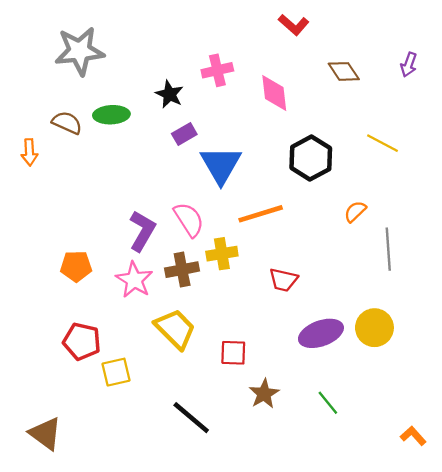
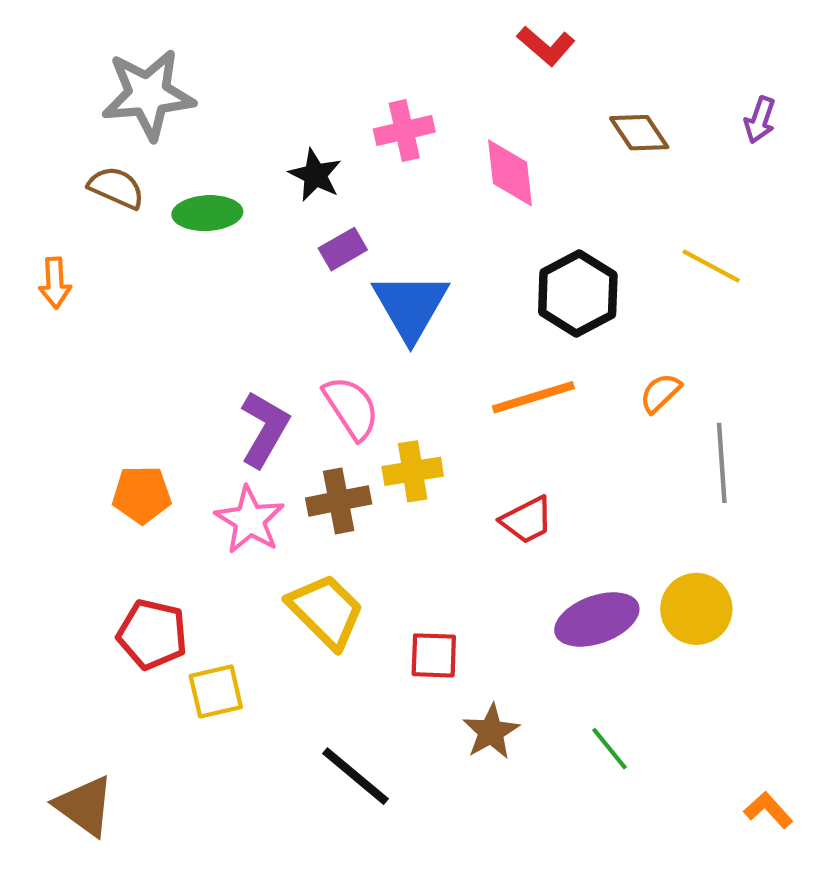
brown semicircle: (67, 123) -> (116, 188), moved
orange line: (261, 214) -> (533, 397), moved
red trapezoid: (283, 280) -> (527, 520), turned -40

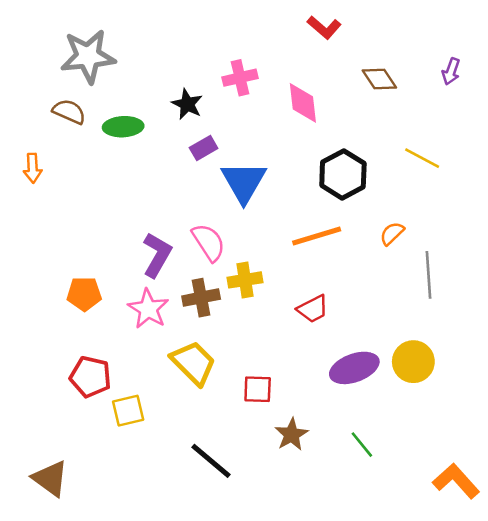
orange L-shape: (768, 810) -> (456, 481), size x1.6

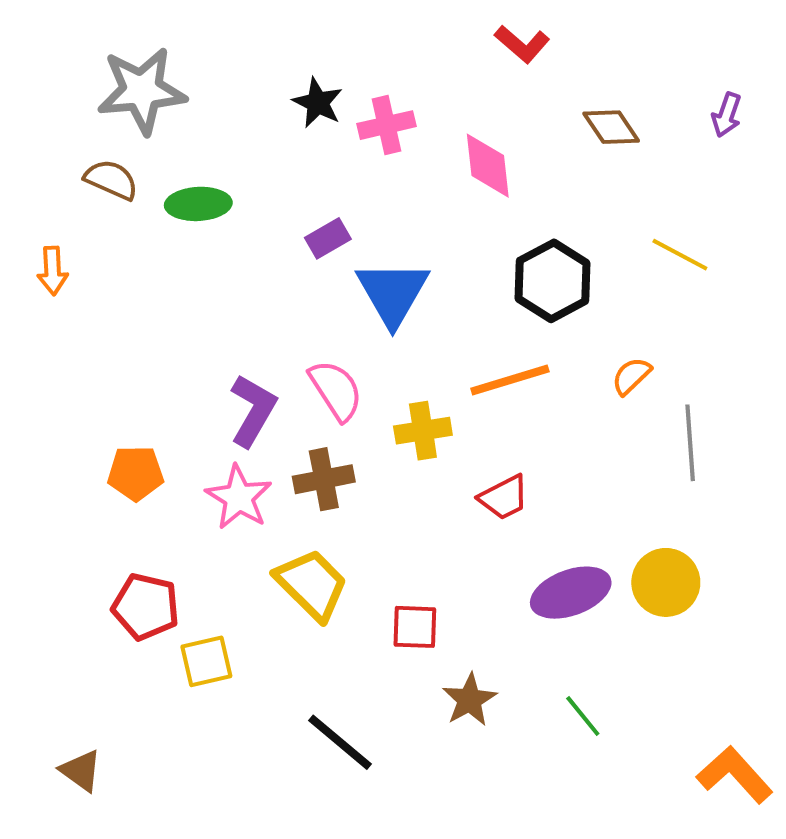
black star: (187, 104) -> (318, 103), moved
yellow cross: (245, 280) -> (423, 431), moved
brown triangle: (50, 478) -> (81, 771), size x0.7

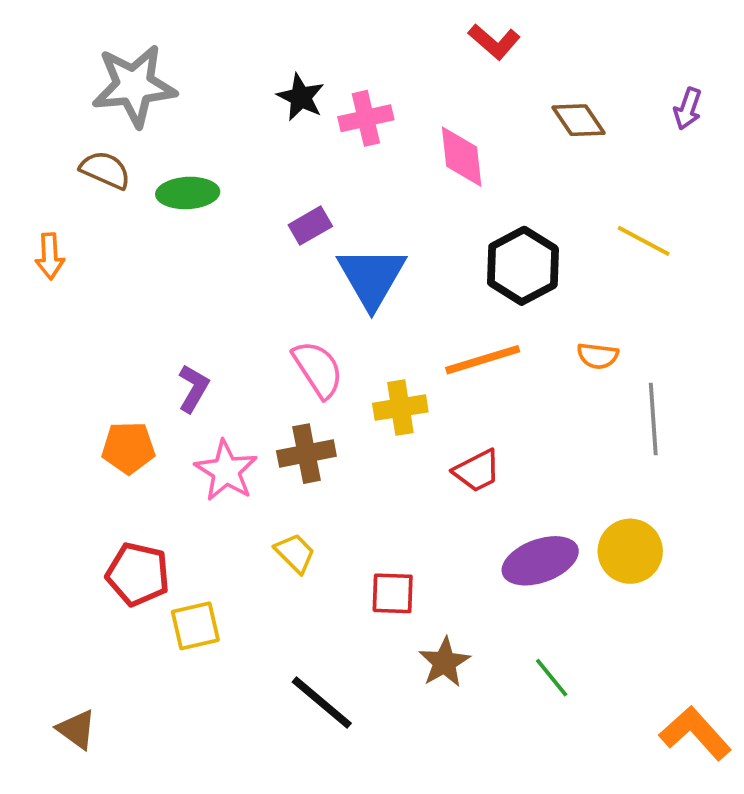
orange semicircle: (631, 376) -> (598, 356), turned -129
purple L-shape: (253, 410) -> (193, 388), moved, size x0.7
yellow trapezoid: (312, 584) -> (295, 553), size x0.6

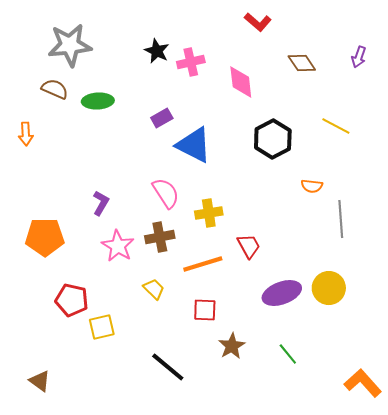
blue triangle: (372, 277) -> (194, 145), turned -33
orange line: (483, 360) -> (203, 264), moved
orange pentagon: (128, 448) -> (45, 237), moved, size x1.4
red trapezoid: (477, 471) -> (249, 246), turned -92

